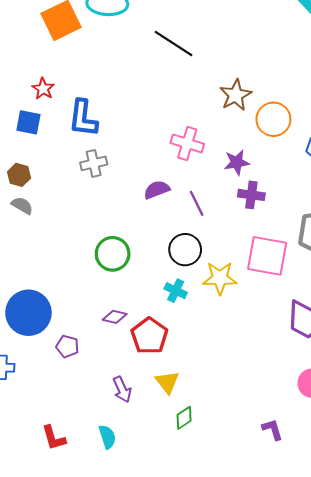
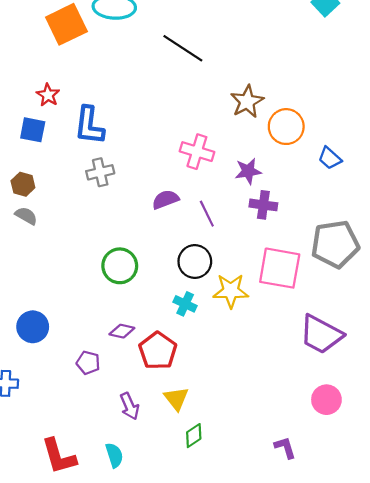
blue circle: (28, 313) -> (33, 327), size x0.7
purple pentagon: (67, 346) -> (88, 363), moved
red L-shape: (54, 438) -> (59, 456), size x1.4

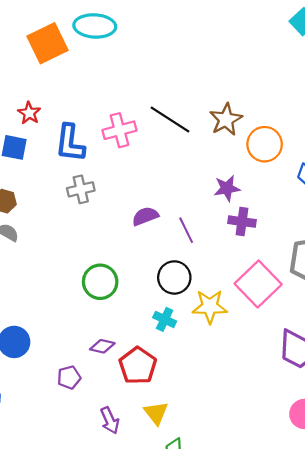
black line: (183, 48) -> (170, 119), moved
pink cross: (197, 152) -> (119, 130), moved, turned -32
pink square: (280, 268) -> (258, 284), turned 36
purple pentagon: (88, 363) -> (69, 377), turned -30

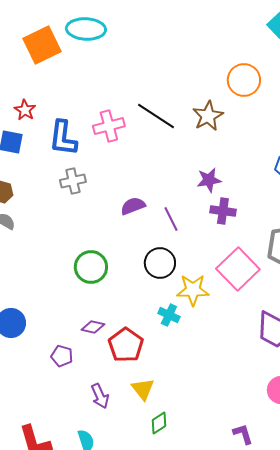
orange circle: (265, 144) -> (244, 80), moved
cyan cross: (165, 319) -> (169, 315), moved
purple pentagon: (69, 377) -> (62, 356), turned 30

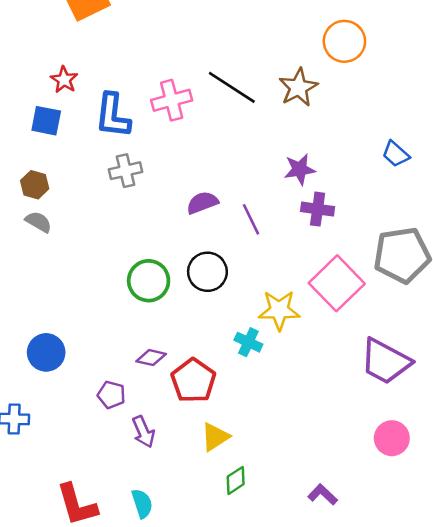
black circle: (160, 263) -> (207, 272), moved
yellow triangle: (143, 389) -> (215, 437), turned 35
purple arrow: (100, 396) -> (143, 432), moved
purple L-shape: (243, 434) -> (323, 495), moved, turned -30

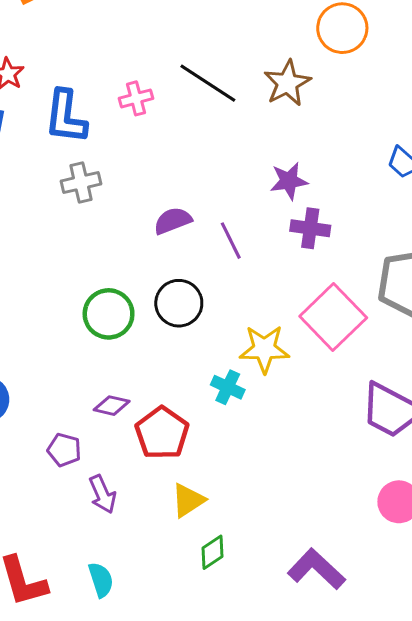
pink cross: (172, 100) -> (136, 98), size x0.7
purple L-shape: (323, 495) -> (316, 569), size x1.6

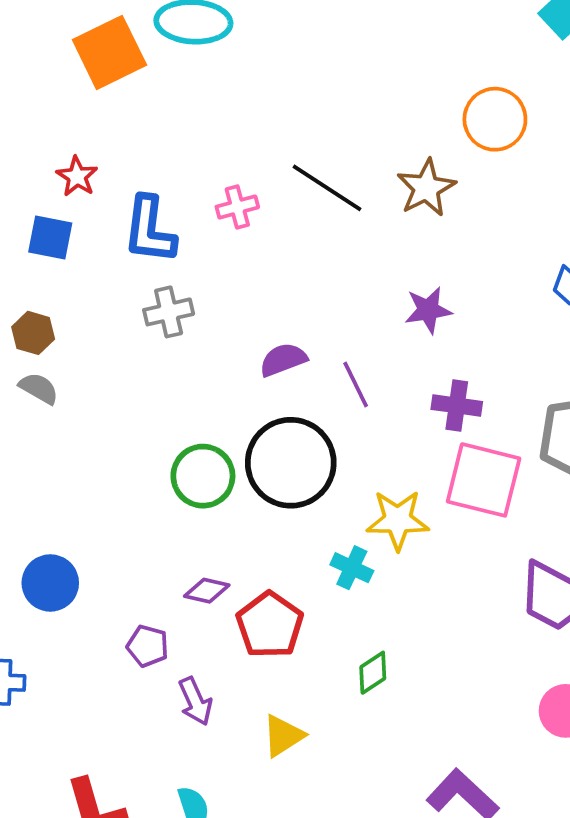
purple cross: (310, 228) -> (457, 405), moved
black circle: (179, 303) -> (291, 463), size x1.5
pink square: (333, 317) -> (484, 480), turned -32
yellow triangle: (188, 500) -> (283, 736), moved
green diamond: (212, 552) -> (373, 673), moved

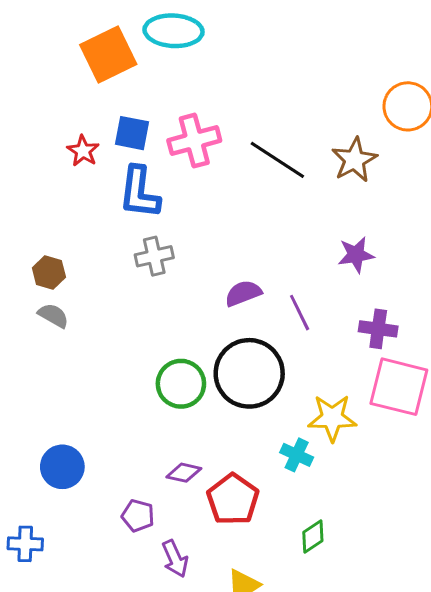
pink cross: (237, 207) -> (194, 141), moved, size x1.6
blue square: (50, 238) -> (132, 133), moved

